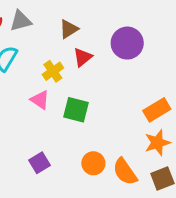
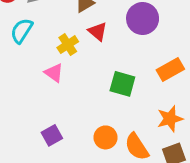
red triangle: (83, 57) -> (98, 31), turned -42
green square: (76, 110) -> (122, 84), moved
orange rectangle: (157, 110) -> (170, 70), moved

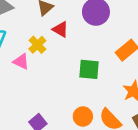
pink triangle: (54, 73) -> (21, 62), moved

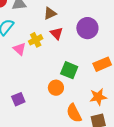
orange circle: (83, 116) -> (56, 88), moved

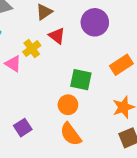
orange semicircle: (74, 113) -> (71, 134), moved

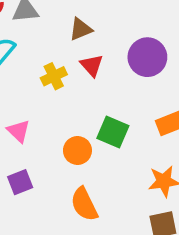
pink triangle: (13, 64) -> (19, 131), moved
orange circle: (68, 105) -> (77, 150), moved

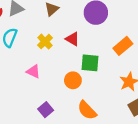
red triangle: (92, 65) -> (72, 39), moved
pink triangle: (19, 131) -> (33, 71), moved

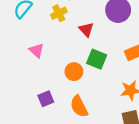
yellow cross: (45, 42) -> (59, 13), moved
purple square: (46, 110) -> (46, 99), moved

